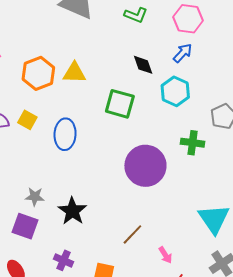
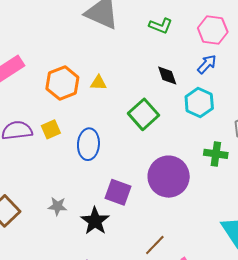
yellow triangle: (74, 73) -> (98, 83), size x0.7
green square: (120, 104) -> (143, 114), turned 32
yellow square: (27, 120) -> (51, 129), turned 36
purple square: (25, 226) -> (118, 192), moved

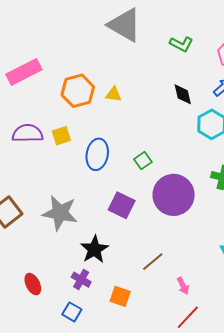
green square: (143, 114) -> (143, 161), moved, size x0.6
gray star: (57, 206) -> (60, 213), size x1.8
black star: (95, 221) -> (94, 249), moved

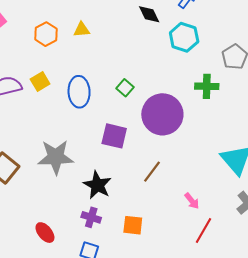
orange hexagon: (78, 91) -> (46, 34), size x0.7
brown line: (153, 262) -> (152, 172), moved

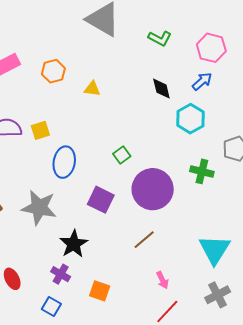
orange hexagon: (46, 34) -> (53, 71), moved
blue ellipse: (79, 92) -> (64, 162), moved
brown line: (152, 172) -> (144, 240), moved

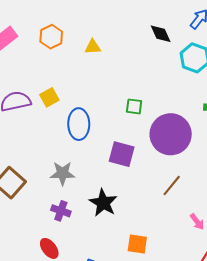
green square: (122, 155) -> (134, 106), turned -36
gray star: (39, 207) -> (62, 173), size x0.7
purple cross: (61, 274) -> (61, 211), moved

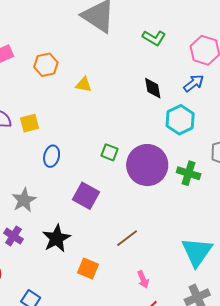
blue ellipse: (79, 124) -> (52, 156), size x0.7
purple circle: (171, 134) -> (147, 165), moved
gray star: (62, 173) -> (24, 200), turned 30
orange square: (137, 244) -> (88, 269), moved

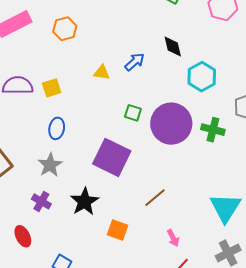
blue arrow: (194, 83) -> (135, 62), moved
yellow triangle: (84, 85) -> (102, 72), moved
blue ellipse: (52, 156) -> (57, 128), moved
purple square: (86, 196) -> (112, 157), size x1.4

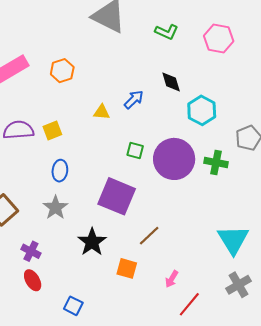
brown line: (155, 198) -> (149, 236), moved
purple cross: (41, 201) -> (31, 251), moved
pink arrow: (173, 238) -> (172, 279), moved, turned 60

